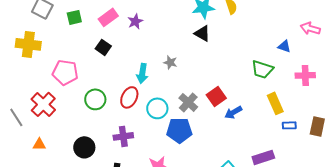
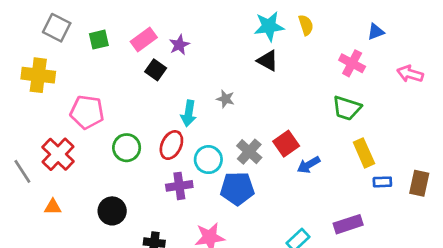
pink arrow: (310, 28) -> (410, 74), moved
blue triangle: (284, 46) -> (376, 32), moved, turned -40
black square: (103, 47) -> (156, 70), moved
pink cross: (305, 75) -> (352, 63), moved, turned 30
purple cross: (123, 136) -> (179, 186), moved

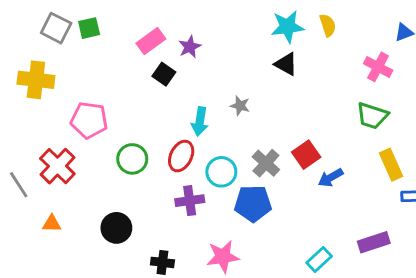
green square: (99, 40) -> (89, 28), moved

